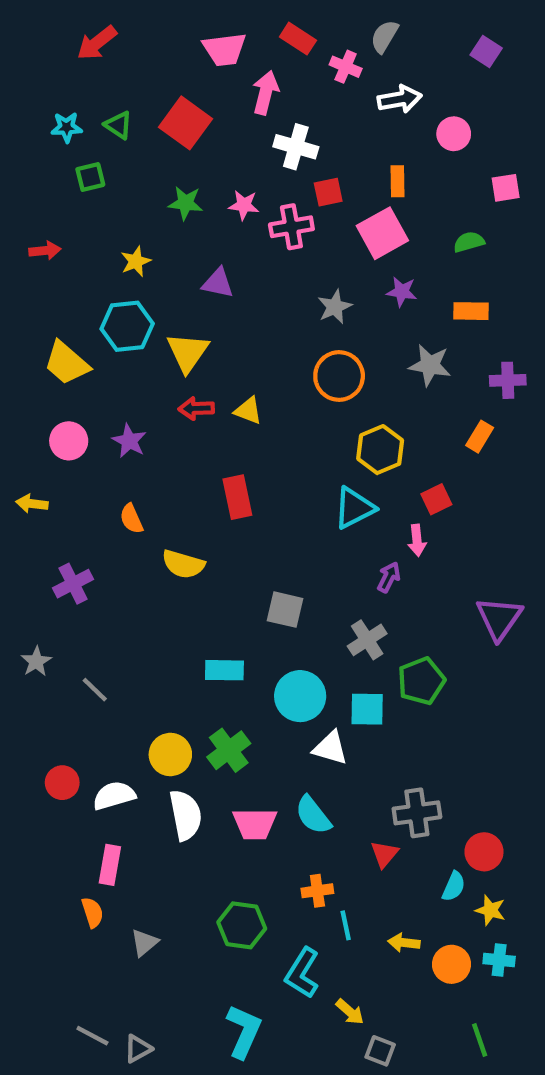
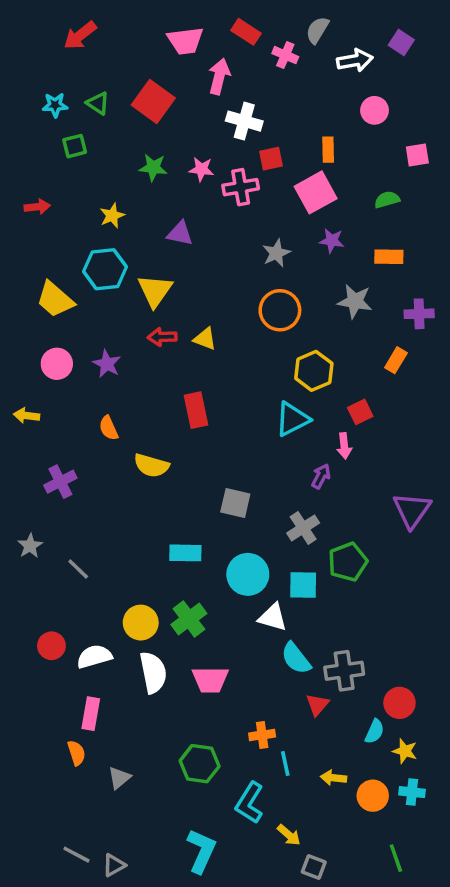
white arrow: (400, 99) -> (355, 60), moved
cyan semicircle: (313, 815) -> (296, 658), moved

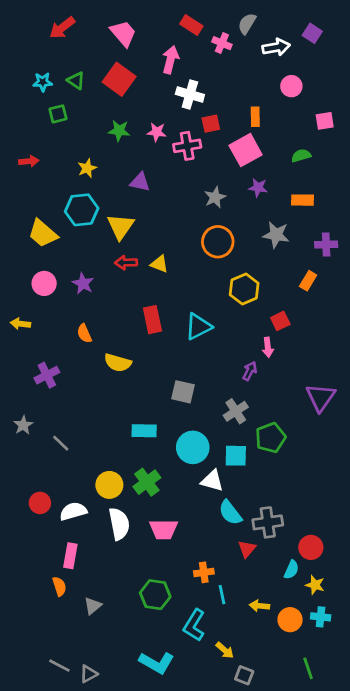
pink trapezoid: (185, 41) -> (123, 33), moved, turned -124
cyan triangle: (292, 419) -> (198, 327), moved
cyan L-shape: (201, 851) -> (157, 663), turned 96

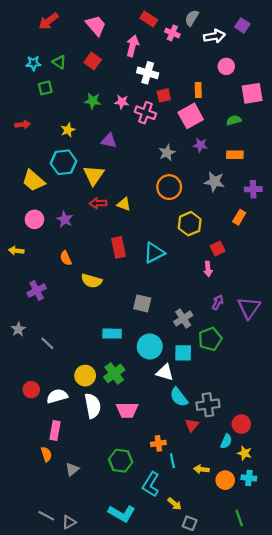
red square: (119, 79) -> (93, 61), size x0.7
pink square: (325, 121) -> (252, 93), size x1.5
pink cross: (187, 146) -> (145, 113), turned 30
purple arrow: (250, 371) -> (218, 302), moved

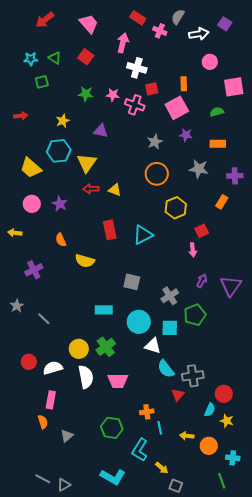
cyan cross: (249, 478) -> (233, 458), moved

